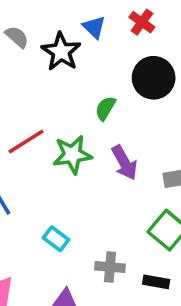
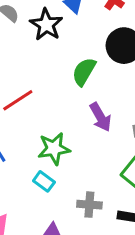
green semicircle: (105, 108) -> (84, 72), size x1.4
green star: (72, 155) -> (54, 149), moved

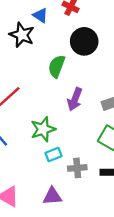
purple arrow: (100, 117) -> (75, 99), turned 60
cyan rectangle: (44, 181) -> (53, 154), moved, turned -49

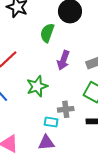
cyan rectangle: (53, 154) -> (51, 122), moved, turned 32
gray cross: (77, 168) -> (66, 109), moved

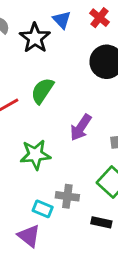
green semicircle: (47, 33) -> (42, 91), moved
purple triangle: (46, 143) -> (29, 236), turned 30

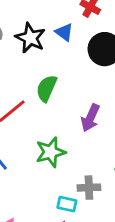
blue triangle: (62, 20) -> (64, 32), moved

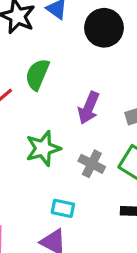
gray cross: (89, 188) -> (92, 164), moved, turned 30

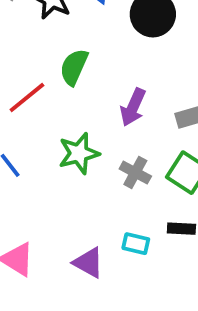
cyan rectangle: (63, 208) -> (136, 244), moved

